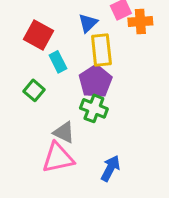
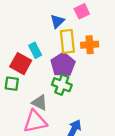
orange cross: (140, 21) -> (90, 45), moved
red square: (38, 35) -> (21, 64), moved
green square: (34, 90) -> (12, 84), moved, turned -32

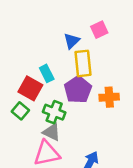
orange cross: (90, 45) -> (109, 97), moved
green square: (12, 84) -> (20, 111), turned 32
green cross: (62, 85) -> (54, 112), moved

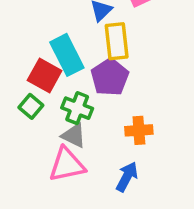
cyan rectangle: (47, 73) -> (67, 55), size x1.6
orange cross: (109, 97) -> (139, 130), moved

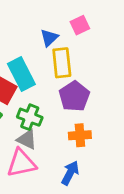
purple pentagon: (110, 77) -> (74, 96), moved

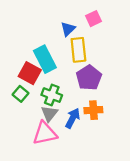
gray triangle: (27, 139) -> (49, 114), turned 42
blue arrow: (70, 173) -> (73, 118), moved

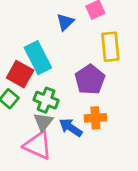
yellow rectangle: (78, 50) -> (110, 47), moved
blue arrow: (73, 118) -> (71, 127), turned -84
pink triangle: (45, 133) -> (38, 145), turned 36

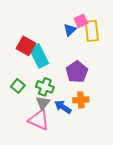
blue triangle: (65, 22) -> (70, 30), moved
yellow rectangle: (110, 47) -> (92, 31), moved
red square: (20, 74) -> (26, 46), moved

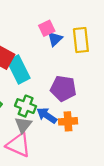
pink square: (81, 21) -> (47, 28), moved
purple pentagon: (77, 72) -> (63, 88), turned -30
blue arrow: (63, 107) -> (47, 115), moved

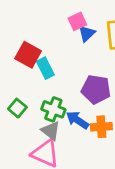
cyan rectangle: (18, 70) -> (45, 68), size x0.7
gray triangle: (23, 125) -> (51, 131), turned -30

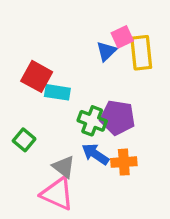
pink square: (77, 21) -> (122, 37), moved
cyan rectangle: (45, 68) -> (57, 92), turned -54
green cross: (53, 109) -> (92, 121), moved

